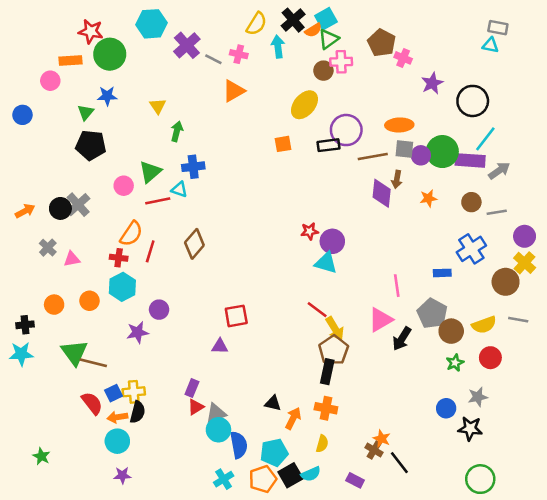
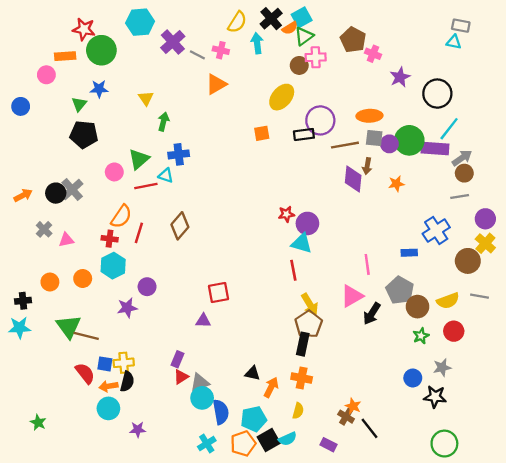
brown circle: (471, 202) -> (464, 173), moved
red line: (317, 310) -> (293, 270), moved, turned 42
blue square: (114, 393) -> (105, 364), turned 35
purple star: (122, 475) -> (138, 429), moved

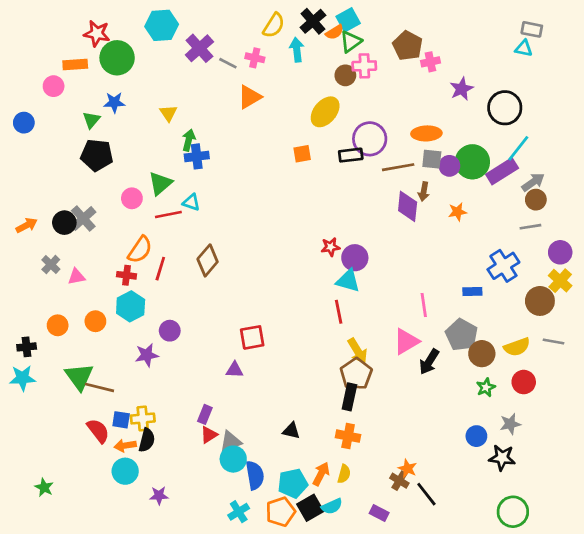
pink cross: (373, 54) -> (430, 62), turned -35
purple rectangle: (435, 149) -> (502, 171), turned -36
blue cross: (179, 154) -> (197, 156), moved
orange arrow: (271, 387) -> (321, 474), moved

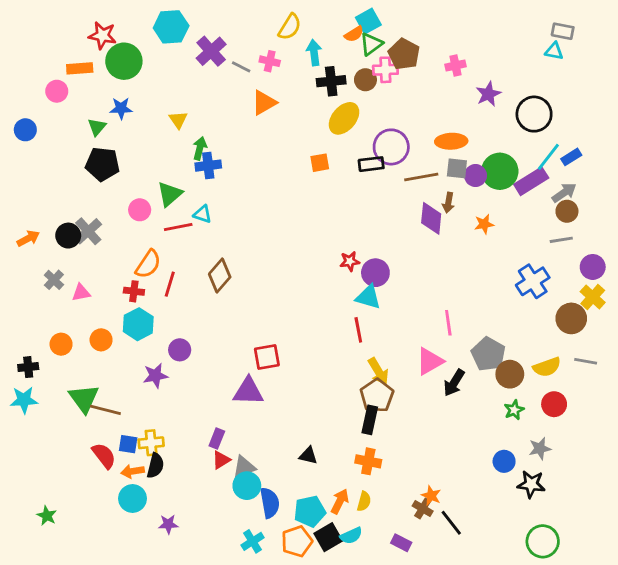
black cross: (313, 21) -> (331, 81), moved, turned 35
brown pentagon: (408, 46) -> (404, 54), moved
blue rectangle: (472, 292) -> (571, 157), moved, turned -30
purple triangle: (235, 370) -> (248, 391), size x1.6

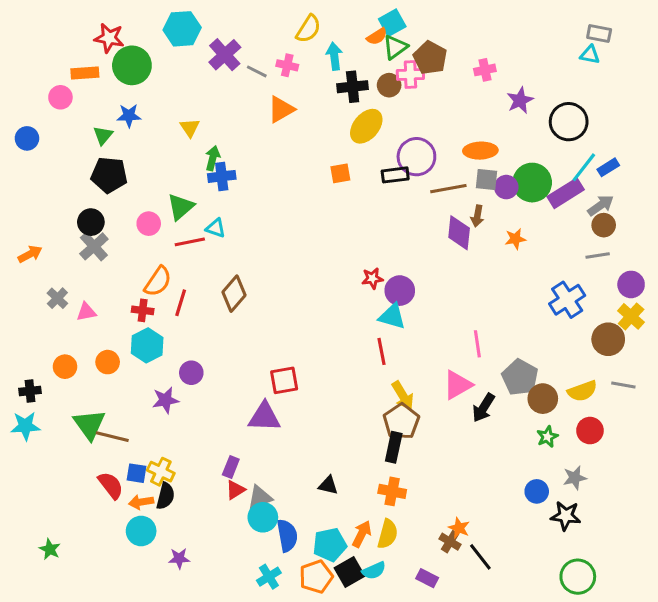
black circle: (68, 236) -> (91, 222), moved
yellow cross: (151, 443) -> (161, 472), turned 30
yellow semicircle: (364, 501) -> (388, 534), size x1.4

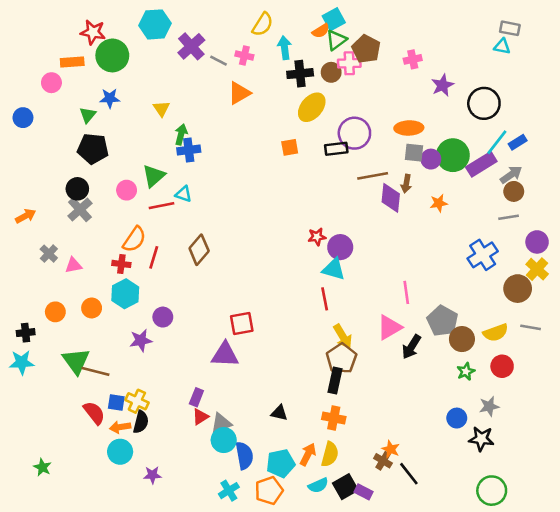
brown line: (448, 189) -> (373, 176), moved
black square: (350, 572) -> (345, 487), moved

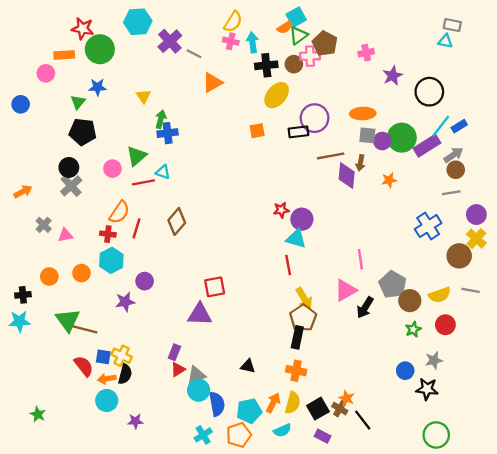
pink cross: (244, 55) -> (231, 41), moved
black square: (345, 487) -> (318, 409), moved

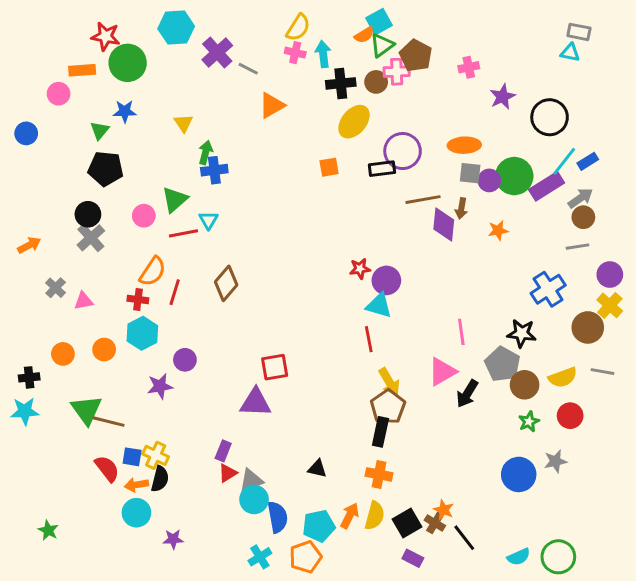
cyan triangle: (163, 172) -> (208, 220), turned 42
blue circle: (405, 371) -> (519, 474), size x1.5
black star: (427, 389) -> (522, 333), moved
cyan semicircle: (282, 430) -> (519, 557), moved

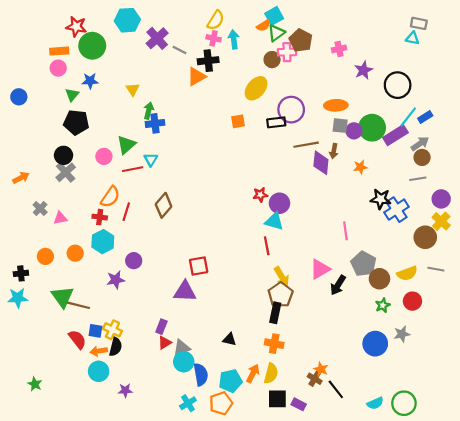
black cross: (341, 83) -> (208, 61), moved
pink circle: (59, 94) -> (58, 68), moved
pink line: (461, 332) -> (345, 231), moved
black star: (522, 333) -> (381, 199), moved
black square: (407, 523) -> (277, 399), moved, turned 30

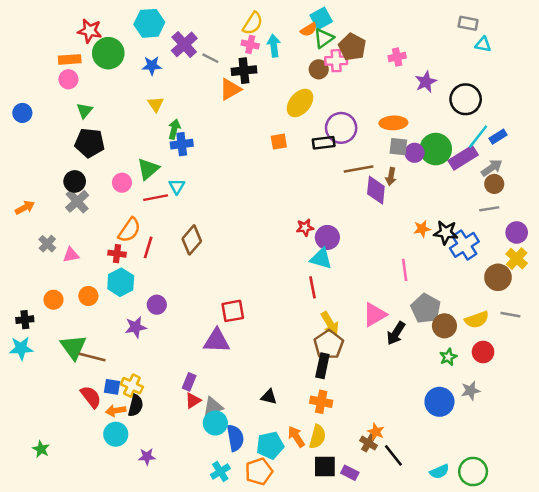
gray rectangle: (419, 23) -> (468, 23), moved
blue star: (90, 81) -> (152, 66), moved
orange star: (360, 167) -> (422, 229), moved
orange arrow: (253, 373) -> (296, 437), turned -60

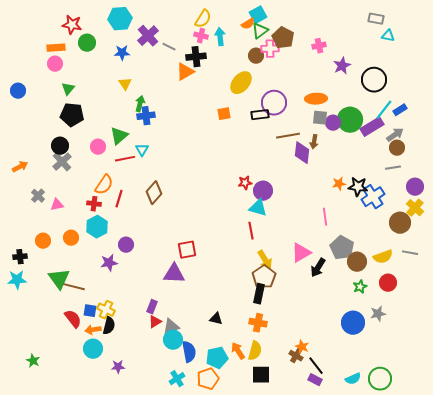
green circle: (108, 53) -> (87, 43), size x0.7
purple rectangle: (350, 473) -> (315, 380), moved

